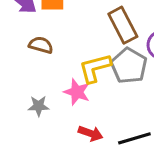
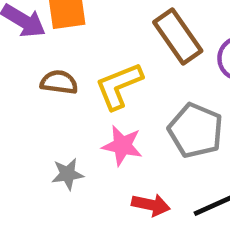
gray pentagon: (129, 66) -> (196, 130), moved
yellow L-shape: (95, 68) -> (119, 86), moved

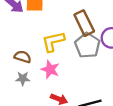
brown semicircle: (59, 82) -> (23, 57), moved
gray pentagon: (196, 130) -> (87, 45), moved

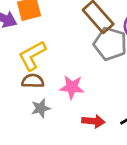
yellow L-shape: (53, 42) -> (32, 55), moved

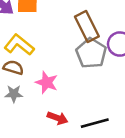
yellow L-shape: (32, 55) -> (19, 45), turned 52

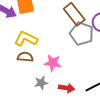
gray star: (14, 94) -> (41, 83), moved

